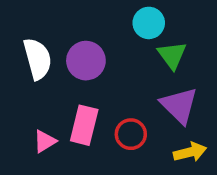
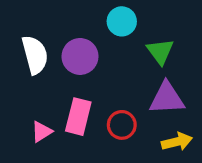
cyan circle: (149, 23) -> (122, 21), moved
purple triangle: (179, 105) -> (167, 98), turned -48

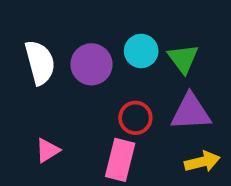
cyan circle: (122, 21) -> (141, 51), moved
pink rectangle: (78, 117) -> (120, 160), moved
red circle: (122, 125) -> (135, 118), moved

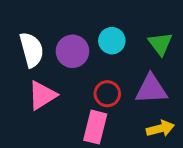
green triangle: (183, 59) -> (160, 44), moved
pink triangle: (48, 150) -> (42, 95), moved, size x1.5

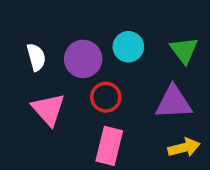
white semicircle: (32, 50) -> (36, 57), size x0.7
red circle: (107, 94) -> (106, 97), moved
pink triangle: (42, 95) -> (48, 109), turned -40

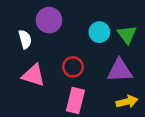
cyan circle: (128, 47) -> (99, 32), moved
purple circle: (83, 59) -> (49, 20), moved
pink triangle: (48, 109) -> (33, 75), turned -30

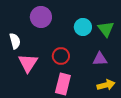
white semicircle: (25, 39) -> (15, 41), moved
purple triangle: (120, 70) -> (100, 59), size x0.7
pink triangle: (33, 75) -> (28, 63), turned 45

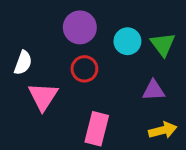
purple circle: (41, 17) -> (80, 27), moved
white semicircle: (15, 41) -> (23, 63), turned 35
red circle: (61, 56) -> (84, 69), moved

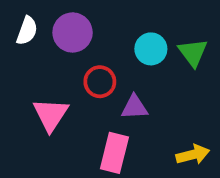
purple circle: (80, 27) -> (73, 32), moved
white semicircle: (23, 63) -> (27, 31), moved
purple triangle: (154, 90) -> (134, 107), moved

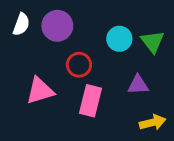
purple triangle: (134, 107) -> (138, 85), moved
pink triangle: (51, 115) -> (40, 91), turned 40
pink rectangle: (114, 153) -> (91, 101), moved

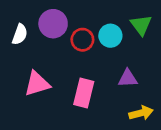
white semicircle: (21, 24) -> (20, 34), moved
green triangle: (153, 42) -> (141, 25), moved
red circle: (79, 65) -> (82, 40), moved

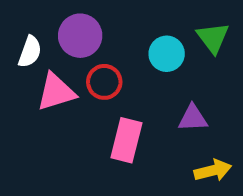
red circle: (82, 40) -> (104, 82), moved
pink triangle: (37, 84) -> (56, 92), moved

